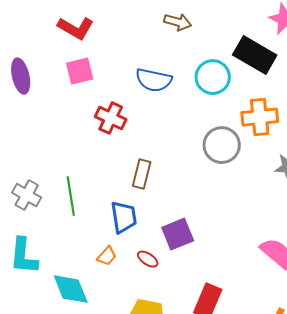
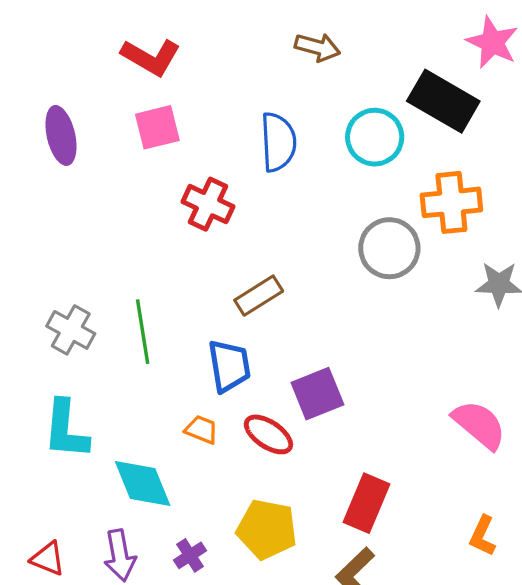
blue semicircle: (154, 80) -> (278, 142), turned -105
brown rectangle: (142, 174) -> (259, 296), turned 44
orange trapezoid: (107, 256) -> (201, 430), turned -110
red ellipse: (148, 259) -> (268, 434), size x1.4

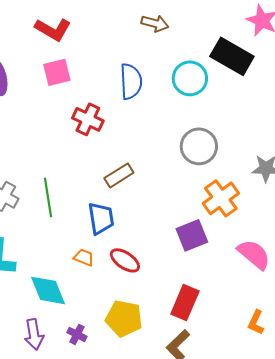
orange cross: (451, 202) -> (221, 198), moved, turned -30
purple square: (317, 394) -> (192, 235), moved
purple cross: (190, 555) -> (77, 334), turned -30

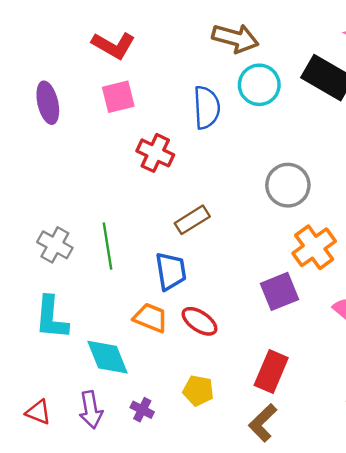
brown arrow: (155, 23) -> (235, 38), size x1.4
cyan circle: (190, 78) -> (259, 85), moved
orange trapezoid: (84, 257) -> (151, 318), size x1.4
yellow pentagon: (124, 318) -> (198, 391), size x0.7

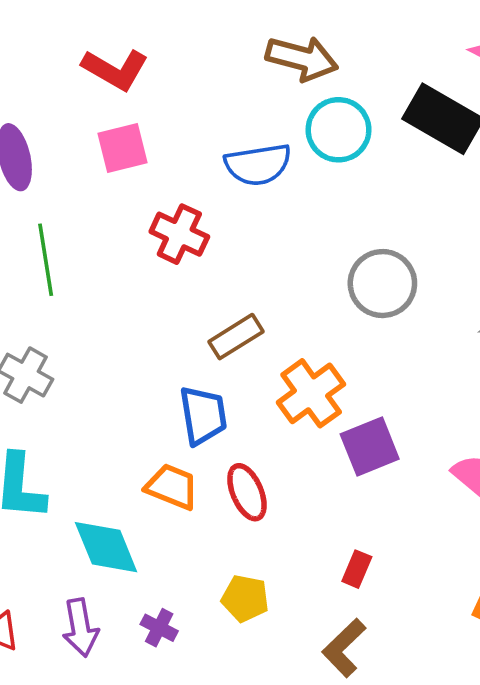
blue semicircle: (207, 108) -> (258, 165), turned 84
green line: (108, 246) -> (46, 260), moved
orange cross: (314, 247) -> (311, 393), moved
red ellipse: (199, 321) -> (247, 492), turned 33
red rectangle: (271, 371) -> (357, 569), size x0.6

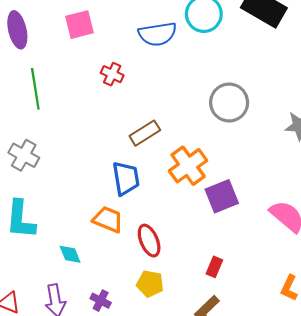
red cross: (179, 234) -> (112, 74), size x0.7
red ellipse: (247, 492) -> (149, 241), moved
cyan diamond: (106, 547) -> (70, 254), size x0.6

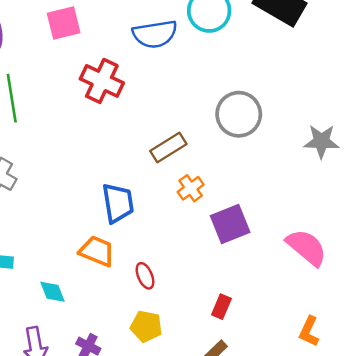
red cross: (112, 74) -> (102, 81), size x1.6
brown rectangle: (145, 133) -> (168, 148), moved
orange cross: (188, 166) -> (191, 188), size x0.6
red ellipse: (149, 241) -> (145, 276), size x0.7

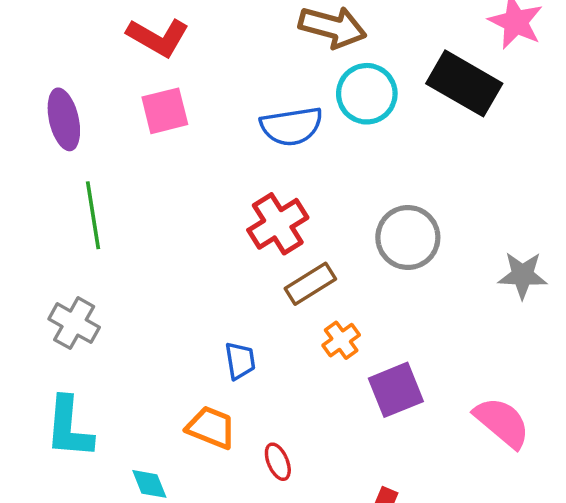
red cross: (102, 81) -> (278, 224), moved, turned 33
blue trapezoid: (118, 203) -> (240, 361), size x0.7

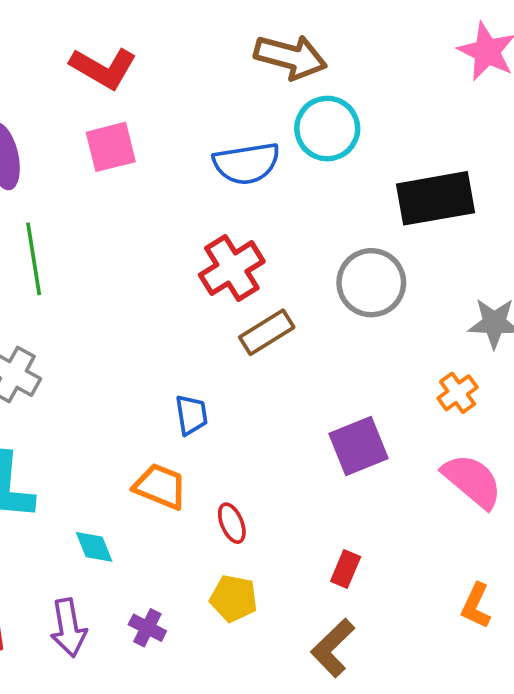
black rectangle: (464, 83) -> (436, 198), moved, turned -40
orange cross: (341, 340) -> (458, 393), moved

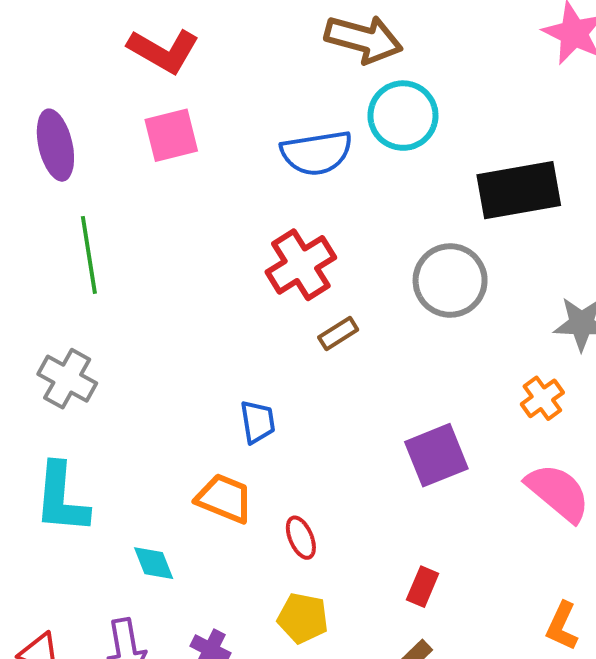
brown rectangle: (267, 332) -> (338, 333), size x0.7

